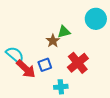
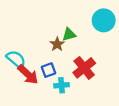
cyan cross: (61, 87) -> (61, 85), moved

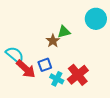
red cross: (84, 68) -> (78, 75), moved
cyan cross: (61, 85) -> (57, 79), turned 32

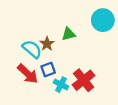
brown star: (53, 41) -> (47, 44), moved
cyan semicircle: (15, 55) -> (32, 49), moved

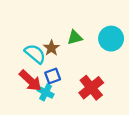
cyan circle: (103, 20) -> (111, 39), moved
cyan cross: (61, 85) -> (46, 92), moved

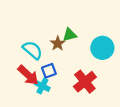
cyan circle: (111, 39) -> (102, 48), moved
brown star: (51, 48) -> (58, 43), moved

